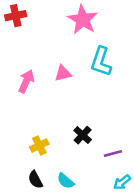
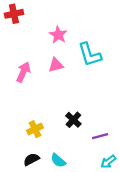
pink star: (83, 20) -> (58, 35), moved, size x0.7
cyan L-shape: (101, 62) -> (90, 55), turned -36
black semicircle: (35, 180) -> (31, 159), turned 91

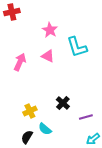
pink triangle: (56, 65) -> (48, 56), turned 40
black semicircle: (31, 159) -> (27, 137), turned -32
cyan semicircle: (58, 161) -> (45, 129), moved

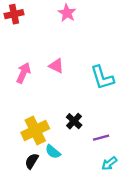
pink star: (50, 30) -> (67, 13), moved
cyan L-shape: (77, 47) -> (102, 78), moved
yellow cross: (30, 111) -> (35, 131), size x1.6

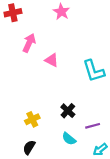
pink arrow: (23, 73) -> (29, 43), moved
yellow cross: (35, 131) -> (32, 119), size x0.6
cyan semicircle: (53, 152) -> (69, 139), moved

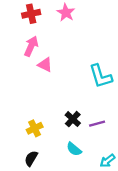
red cross: (13, 13) -> (31, 14), moved
pink triangle: (52, 60) -> (45, 65), moved
purple line: (93, 126) -> (97, 124), moved

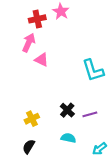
red cross: (31, 14) -> (37, 19), moved
cyan semicircle: (74, 149) -> (68, 138), turned 152

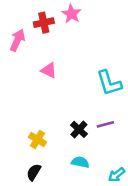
pink arrow: (29, 43) -> (17, 40), moved
purple line: (90, 114) -> (105, 124), moved
yellow cross: (32, 119) -> (37, 139), turned -32

